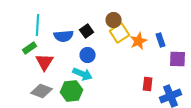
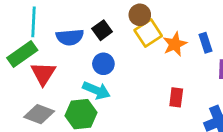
green rectangle: (30, 48) -> (22, 54), size x1.5
red rectangle: (148, 84) -> (176, 97), moved

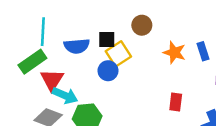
black square: (102, 30) -> (107, 39), turned 36
yellow square: (148, 33) -> (118, 54), moved
orange star: (175, 44) -> (174, 53), turned -30
cyan arrow: (96, 90) -> (65, 95), moved

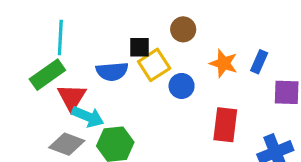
blue semicircle: (77, 46) -> (112, 71), moved
blue rectangle: (203, 51) -> (259, 62), turned 42
blue circle: (108, 71) -> (182, 86), moved
red rectangle: (176, 102) -> (225, 125), size x1.5

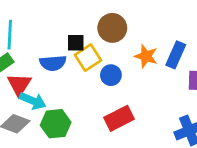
brown circle: (183, 29) -> (112, 28), size x1.4
blue rectangle: (259, 62) -> (176, 55), size x1.4
red rectangle: (225, 125) -> (119, 118), moved, turned 56

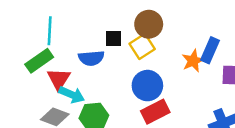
orange star: (146, 56) -> (193, 61), moved, turned 30
yellow square: (88, 58) -> (142, 46), moved
blue circle: (111, 75) -> (147, 86), moved, size x1.5

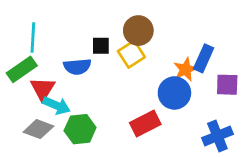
blue circle: (147, 86) -> (174, 93), moved

